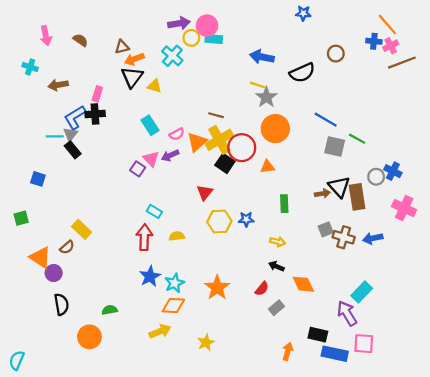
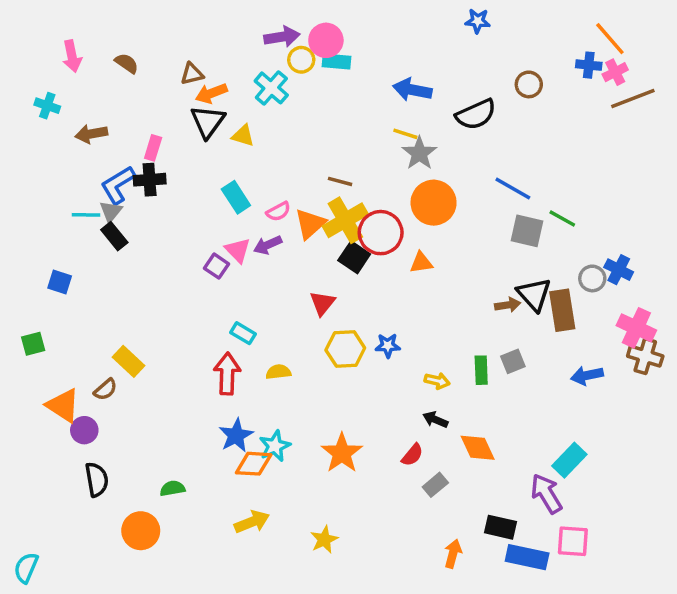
green rectangle: (284, 204) -> (481, 370), moved
brown cross: (344, 237) -> (645, 356), moved
orange diamond: (173, 305) -> (254, 464), moved

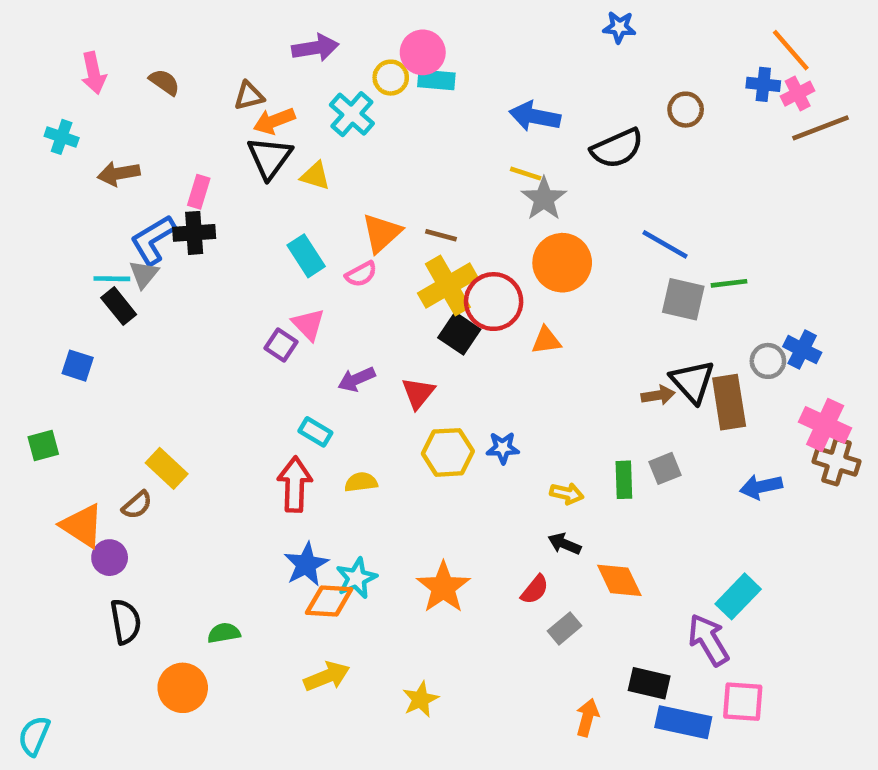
purple arrow: (282, 37) -> (315, 48), moved
green line: (562, 218) -> (729, 283), turned -36
orange triangle: (310, 224) -> (382, 233), moved
black rectangle: (114, 236) -> (119, 306), moved
purple arrow: (268, 245) -> (356, 379), moved

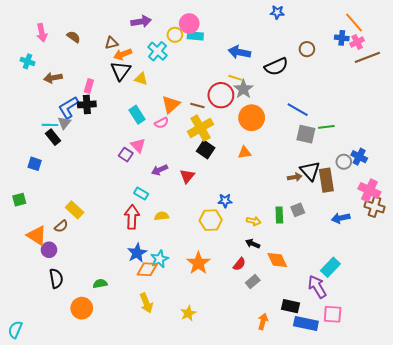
red circle: (494, 302) -> (221, 95), moved
yellow hexagon: (448, 452) -> (211, 220), moved
yellow arrow: (327, 676) -> (146, 303), turned 90

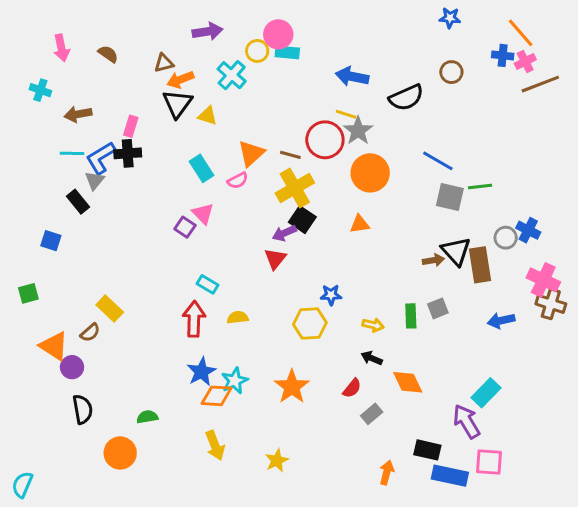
blue star: (277, 12) -> (450, 18), moved
cyan line: (50, 125) -> (72, 153), moved
purple arrow: (160, 170) -> (284, 233), moved

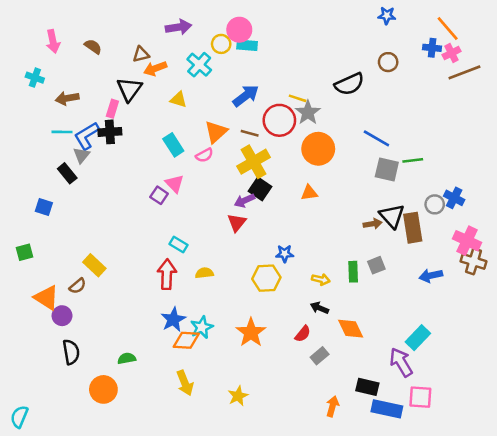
blue arrow: (352, 77) -> (246, 96), moved, turned 132
black triangle: (177, 104) -> (129, 89), moved

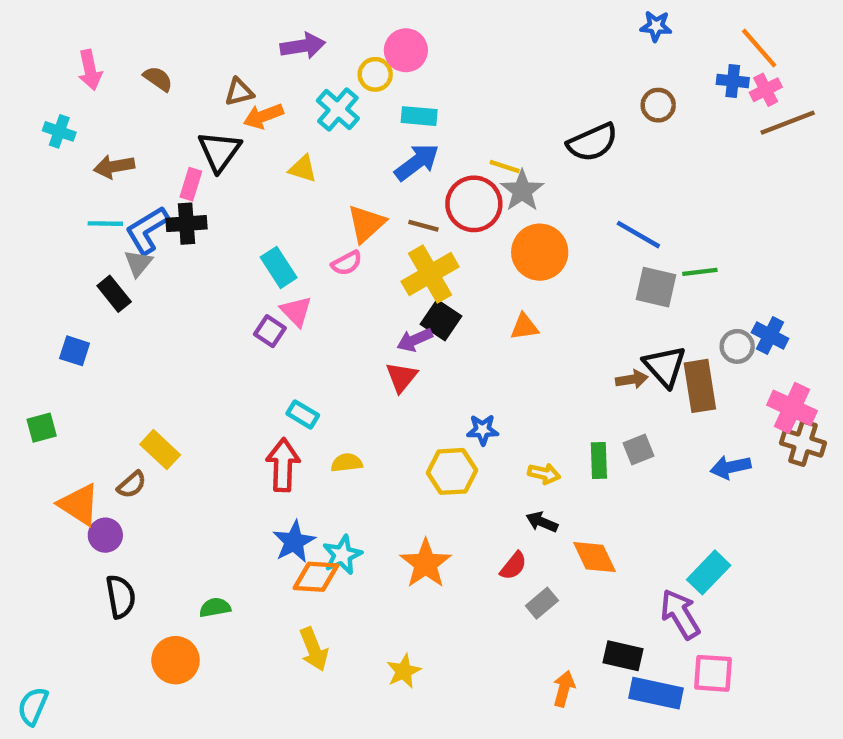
cyan rectangle: (247, 45) -> (419, 116), moved
cyan rectangle: (173, 145) -> (279, 267), moved

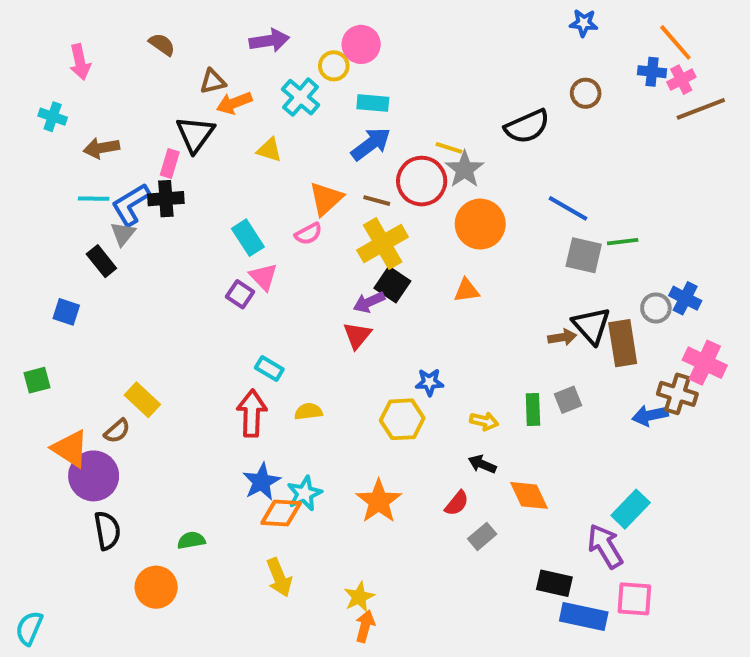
brown semicircle: (158, 79) -> (162, 44), moved
brown cross: (803, 443) -> (677, 394), moved
purple circle: (105, 535) -> (94, 476), size x1.6
orange arrow: (564, 689) -> (365, 626), moved

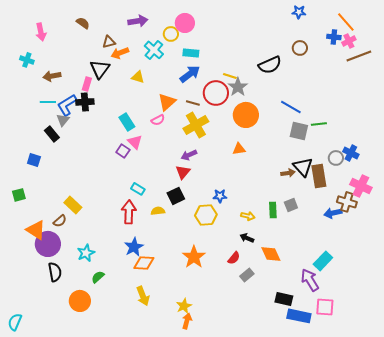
black square: (392, 285) -> (176, 196), moved, turned 30
cyan star: (304, 493) -> (86, 253), moved
green semicircle: (191, 540) -> (98, 277), turned -32

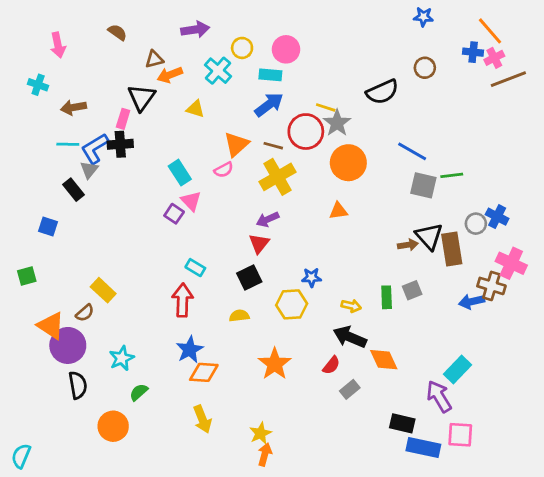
pink circle: (185, 23) -> (286, 49), moved
yellow semicircle: (158, 211) -> (239, 316), moved
black arrow: (247, 238) -> (350, 337), size x1.6

